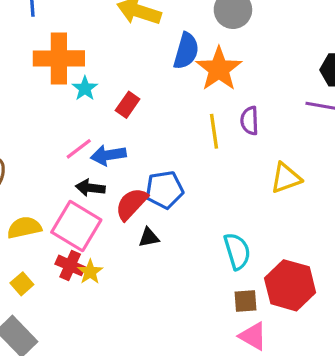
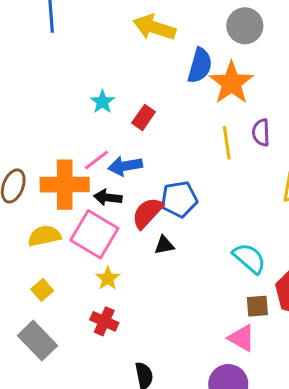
orange cross: (59, 58) -> (65, 185), moved
cyan semicircle: (237, 251) -> (249, 258), turned -32
red cross: (70, 265) -> (104, 321), moved
pink triangle: (253, 336) -> (242, 338), moved

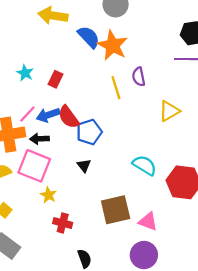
blue semicircle: (200, 66) -> (89, 37), turned -50
red semicircle: (147, 213) -> (69, 117), moved, turned -70
black triangle: (164, 245) -> (84, 166), turned -48
brown square: (257, 306) -> (116, 210), moved, size x1.8
red cross: (104, 321) -> (63, 223), moved

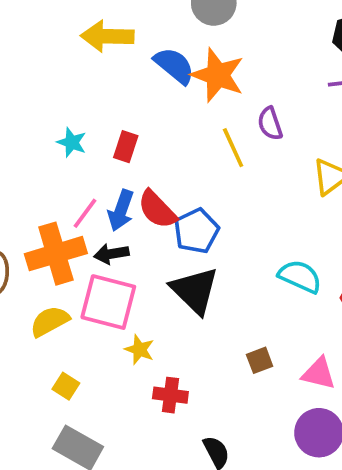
blue arrow: (48, 115) -> (121, 210), turned -45
black triangle: (84, 166) -> (195, 290), size x2.0
brown square: (116, 210) -> (260, 360), size x0.5

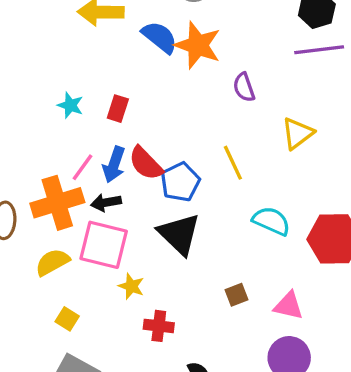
yellow line: (233, 148) -> (233, 163), moved

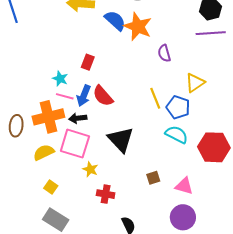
cyan star: (70, 105) -> (60, 79), moved
pink line: (83, 167) -> (65, 96), turned 66
blue pentagon: (180, 182) -> (178, 107), moved, turned -30

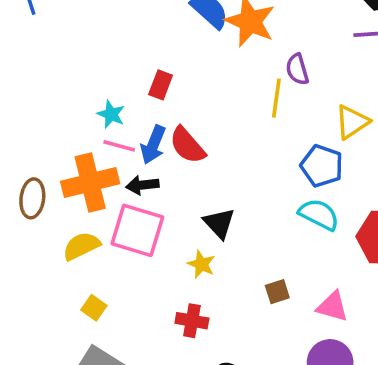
yellow line: (155, 98) -> (276, 98), moved, turned 30
black triangle: (121, 139) -> (219, 223), size x0.7
yellow star: (90, 169) -> (201, 264), moved

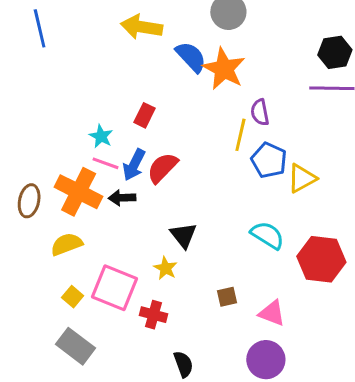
yellow triangle: (352, 122) -> (302, 178), moved
red semicircle: (187, 145) -> (162, 168), turned 80
blue pentagon: (322, 166) -> (269, 160), moved
orange cross: (90, 183) -> (79, 192), turned 36
pink square: (137, 230) -> (115, 288), moved

